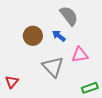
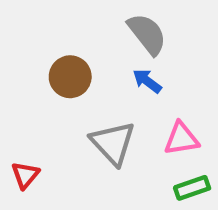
blue arrow: (59, 36) -> (147, 81), moved
pink triangle: (80, 55) -> (181, 139), moved

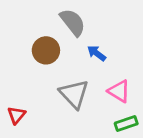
gray semicircle: (147, 34) -> (73, 22), moved
pink triangle: (181, 139) -> (119, 91), turned 40

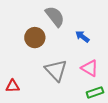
blue arrow: (97, 53) -> (82, 36), moved
red triangle: (16, 115) -> (13, 86), turned 48

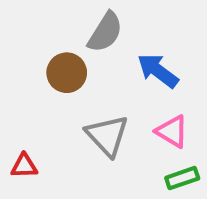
gray semicircle: (55, 16) -> (105, 32), turned 70
blue arrow: (82, 36) -> (158, 71), size x1.5

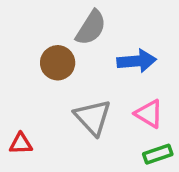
blue arrow: (158, 71) -> (137, 61), turned 138

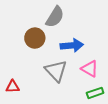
blue arrow: (137, 61) -> (72, 45), moved

